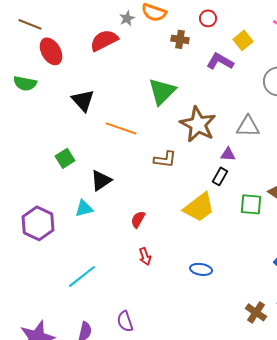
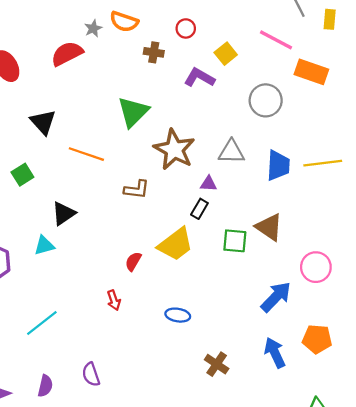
green square: (65, 158) -> (22, 175), moved
red semicircle: (138, 219) -> (133, 261), moved
brown cross: (256, 312) -> (217, 364), moved

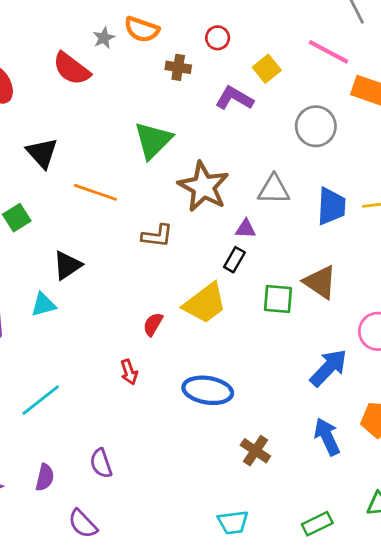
red semicircle: (67, 54) -> (71, 69), turned -116
blue ellipse: (178, 315) -> (208, 390), size x1.6

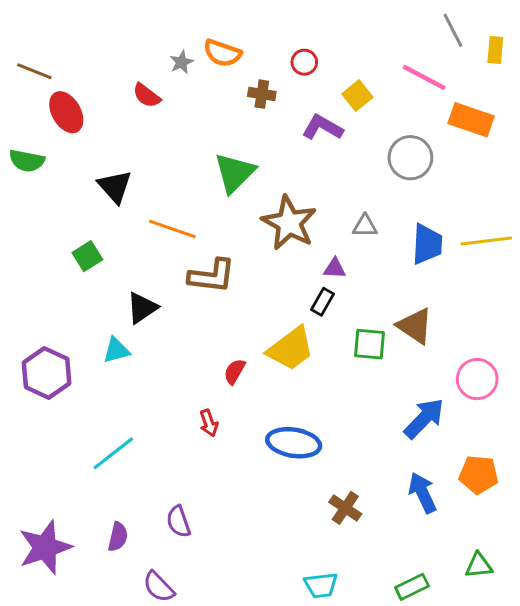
red semicircle: (71, 69) -> (147, 96), size x0.7
gray triangle: (274, 189) -> (365, 226), size x0.7
brown L-shape: (157, 236) -> (212, 276), moved, size x1.4

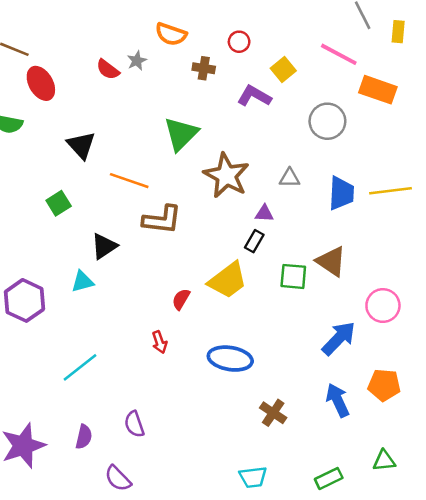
gray star: (181, 62) -> (137, 61), moved

